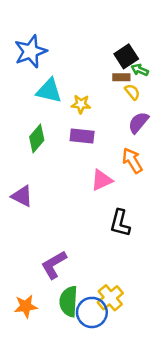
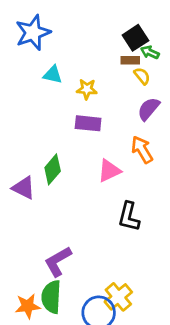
cyan triangle: (49, 91) -> (53, 75), size x0.7
green diamond: (37, 138) -> (53, 169), moved
green semicircle: (69, 301) -> (51, 297), moved

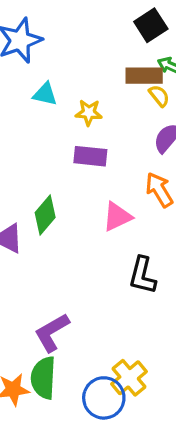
black square: (135, 38) -> (151, 25), moved
brown rectangle: (130, 60) -> (144, 76), size x1.5

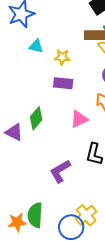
purple L-shape: (52, 332) -> (60, 171), moved

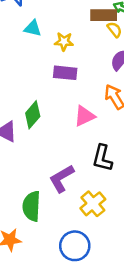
green semicircle: (35, 215) -> (32, 206), moved
yellow cross: (86, 215) -> (93, 204), moved

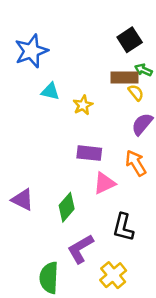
yellow star: (64, 42) -> (83, 105), turned -30
purple rectangle: (65, 73) -> (89, 153), moved
green diamond: (33, 115) -> (67, 207), moved

